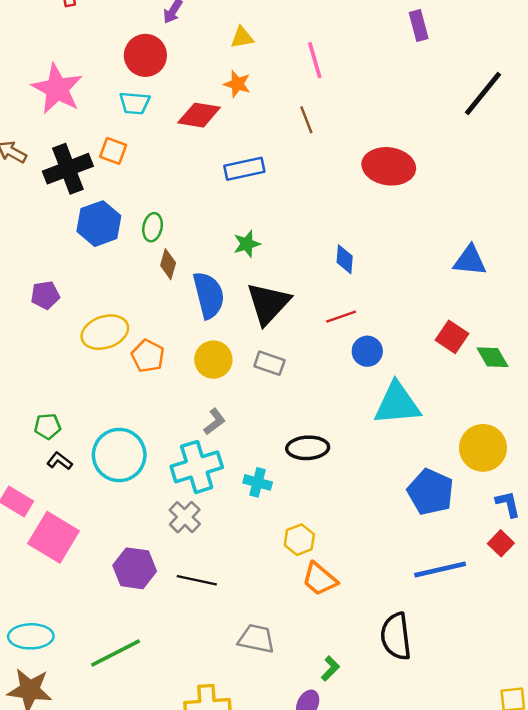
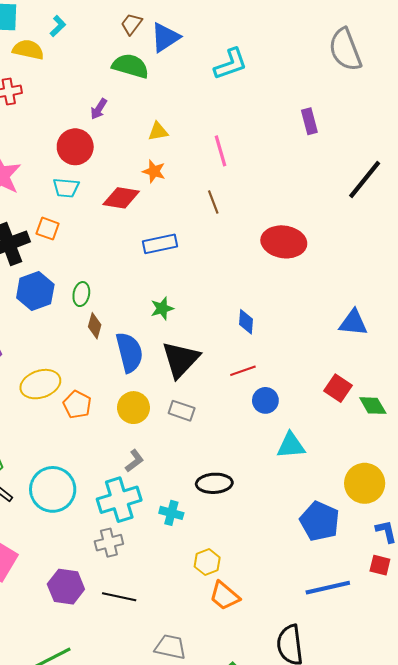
cyan triangle: (397, 404) -> (291, 445), size x0.7
gray cross: (185, 517) -> (109, 543), turned 32
red square: (501, 543) -> (380, 565), turned -30

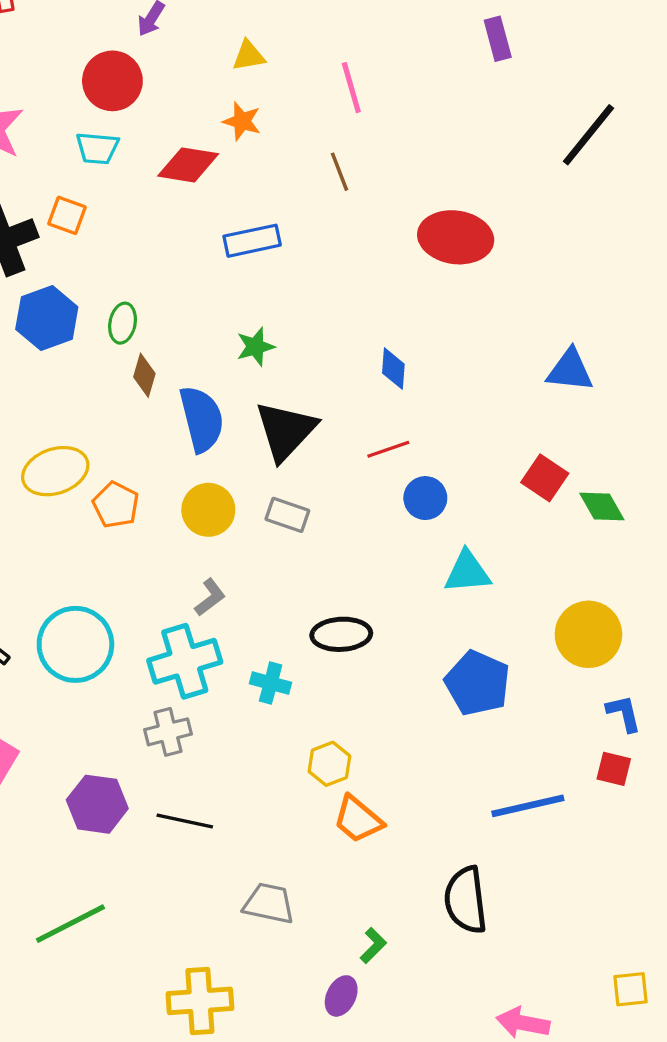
blue pentagon: (320, 521) -> (477, 683), moved

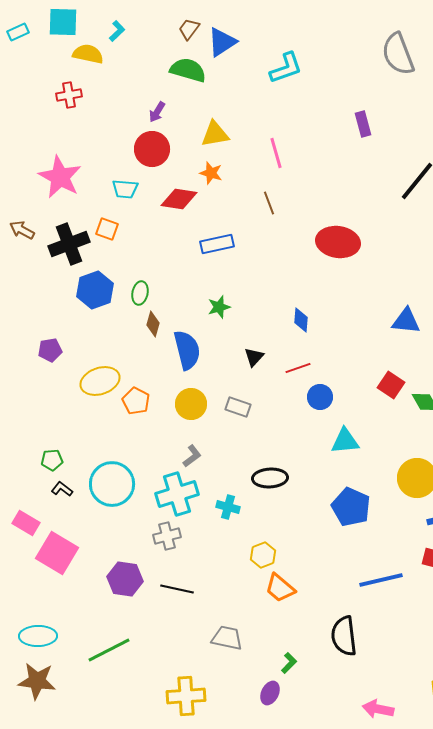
yellow triangle: (249, 56) -> (215, 134), size x1.4
red circle: (112, 81) -> (152, 149), moved
black triangle: (286, 431) -> (254, 357), moved, size x0.5

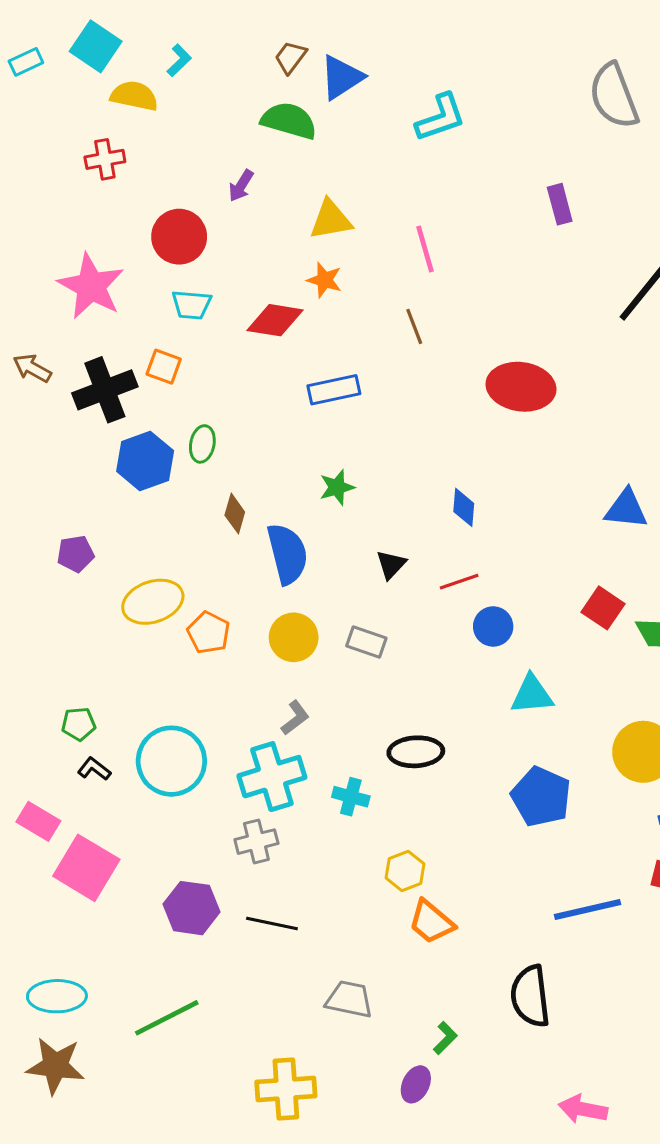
cyan square: (63, 22) -> (96, 46), turned 32
red circle: (152, 149) -> (179, 237), moved
green ellipse: (140, 293) -> (202, 444), moved

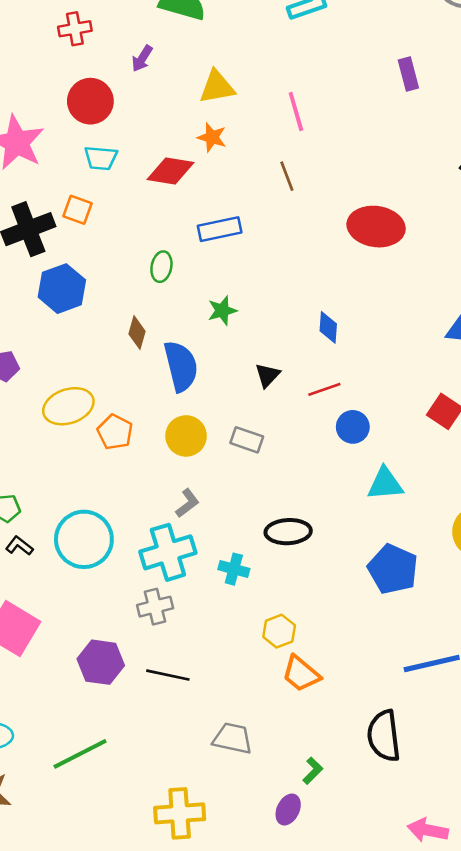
red cross: (105, 159) -> (75, 29), moved
green ellipse: (202, 444) -> (161, 267), moved

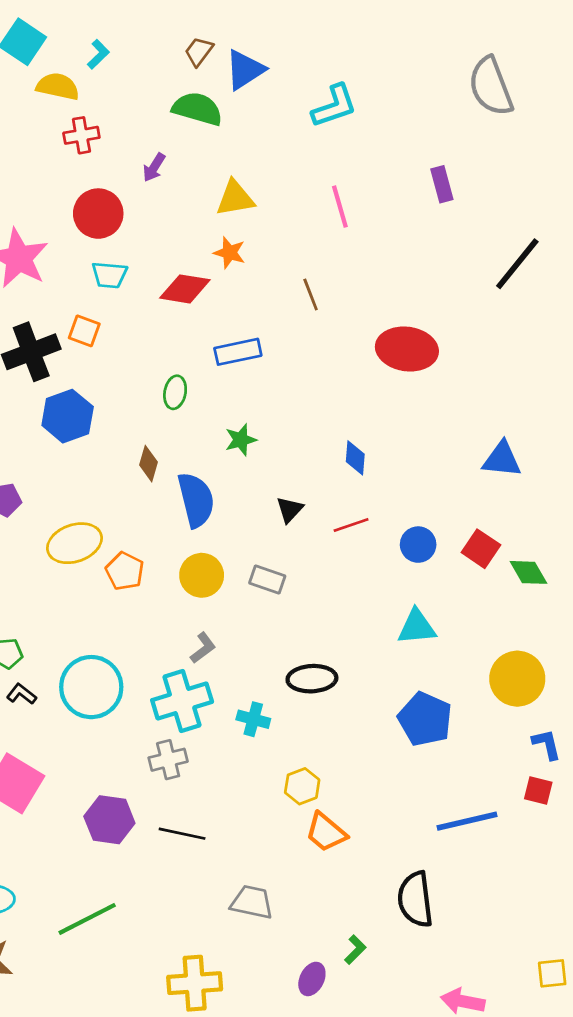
pink line: (296, 112) -> (340, 207), moved
blue circle: (353, 427) -> (418, 545), moved
green L-shape: (313, 771) -> (355, 950), moved

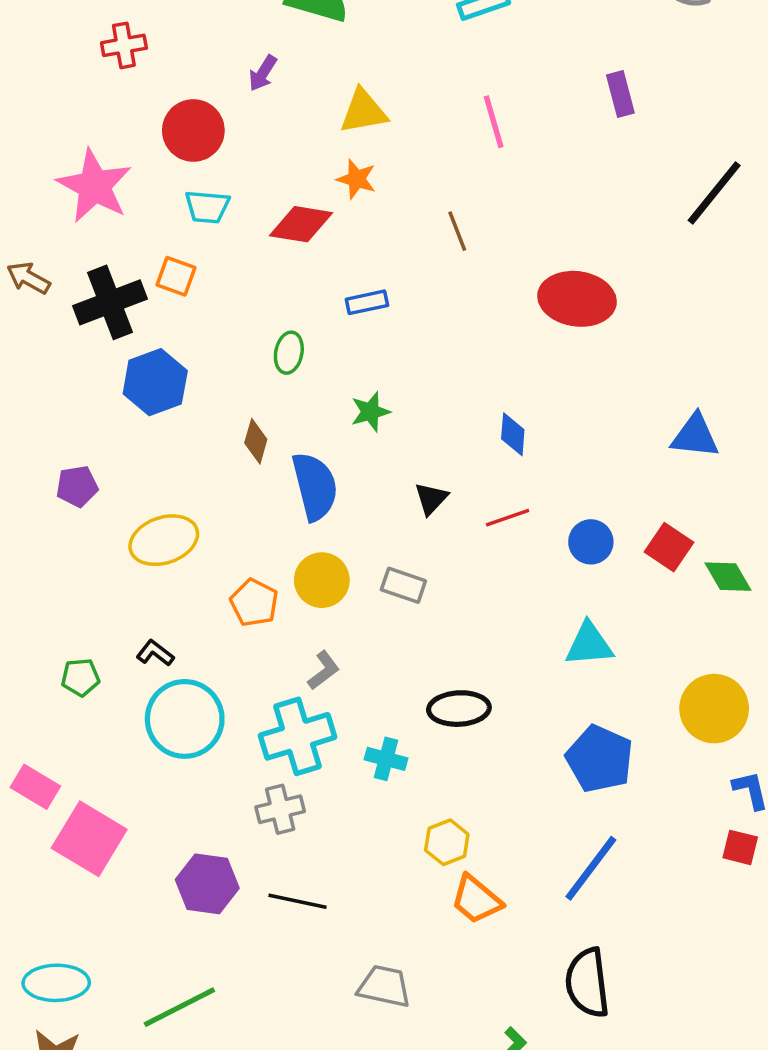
red cross: (81, 135) -> (124, 45), moved
blue rectangle: (238, 352) -> (367, 302), size x0.7
orange pentagon: (125, 571) -> (254, 603), moved
black L-shape: (21, 694) -> (155, 653), moved
blue line: (467, 821) -> (591, 868), moved, turned -40

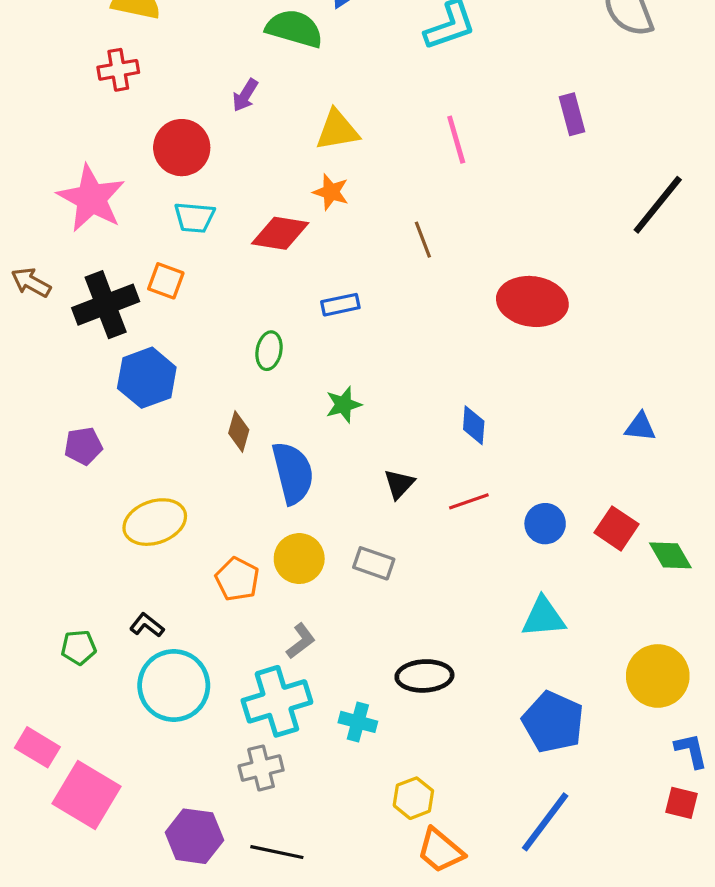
blue triangle: (695, 436) -> (640, 427), size x0.7
purple pentagon: (77, 486) -> (83, 446), moved

